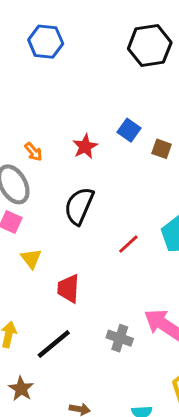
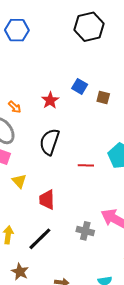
red line: (128, 244) -> (86, 165), turned 49

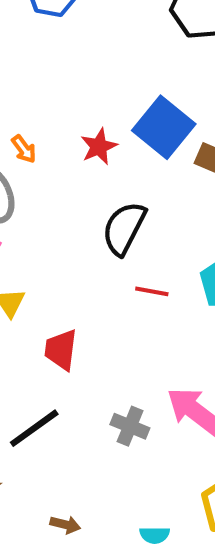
blue square: (80, 86) -> (164, 127), size x1.8
black semicircle: (49, 142) -> (124, 228), moved

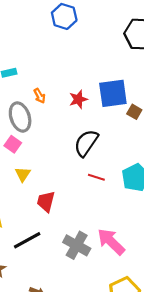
blue square: (164, 127) -> (113, 93), turned 36
gray cross: (130, 426) -> (77, 245), size x1.4

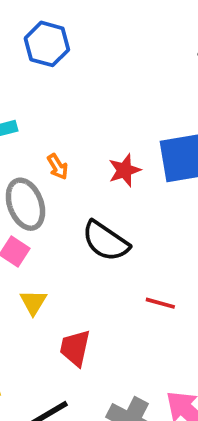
blue hexagon: (64, 16) -> (47, 44), moved
black semicircle: (86, 143) -> (106, 241), moved, turned -88

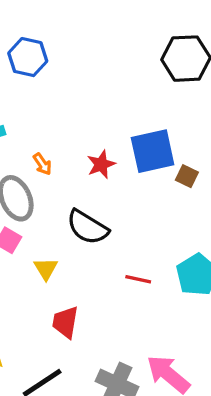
yellow triangle: (33, 302) -> (46, 269), moved

